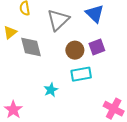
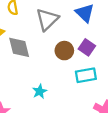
purple square: (97, 47) -> (87, 47), turned -35
cyan rectangle: (81, 74) -> (86, 75), moved

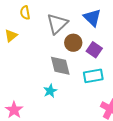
gray diamond: (19, 47) -> (60, 66), moved
brown circle: (64, 51) -> (73, 43), moved

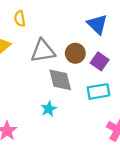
gray triangle: (57, 24) -> (43, 51), moved, turned 35

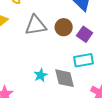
gray diamond: (60, 80) -> (65, 78), moved

